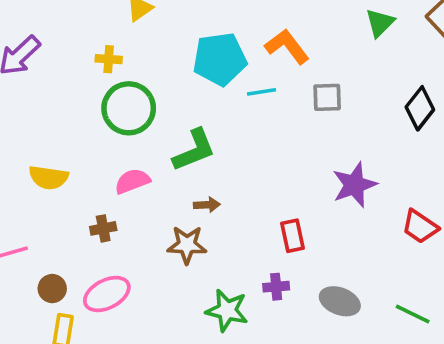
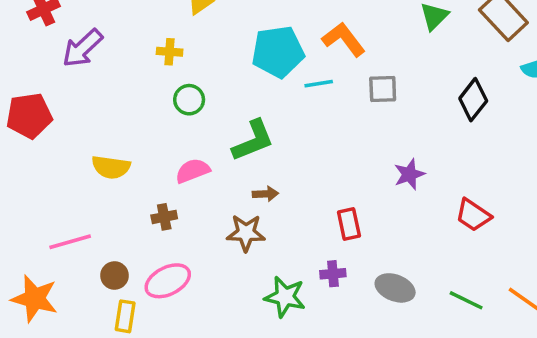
green circle: (129, 108) -> (189, 100), size x0.6
purple star: (354, 185) -> (409, 174), size x0.7

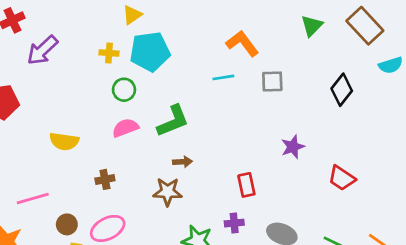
cyan pentagon: (278, 52) -> (150, 52), moved
pink semicircle: (193, 171) -> (125, 128), moved

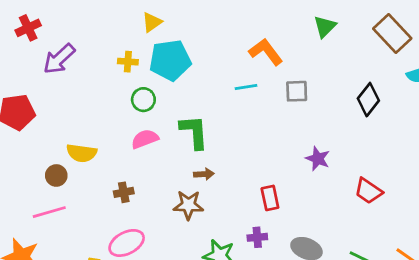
green triangle: (312, 26) -> (325, 26), moved
green L-shape: (173, 121) -> (194, 132), turned -72
purple star: (293, 147) -> (318, 159), turned -30
brown circle: (67, 224) -> (56, 175), moved

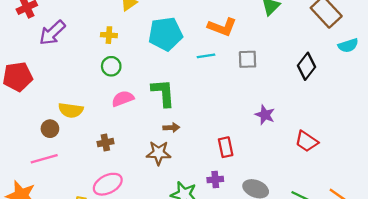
orange L-shape: (266, 52) -> (222, 27), turned 148
cyan pentagon: (170, 60) -> (166, 34), moved
green circle: (143, 100) -> (111, 66), moved

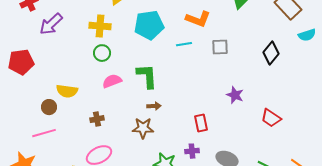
yellow cross: (109, 35) -> (100, 26), size x1.5

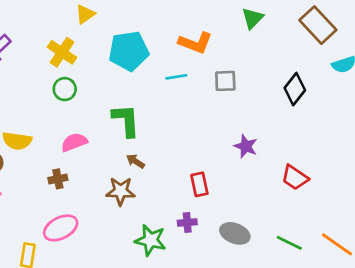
yellow cross: (100, 26) -> (62, 52), turned 30
pink semicircle: (112, 81) -> (74, 142), moved
brown arrow: (154, 106) -> (135, 161), turned -144

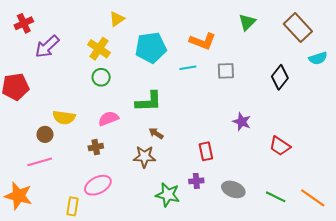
green L-shape: (126, 120) -> (149, 102), turned 92

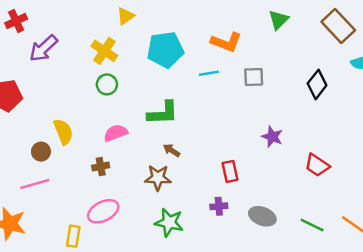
yellow semicircle: (64, 117) -> (63, 132), turned -120
green star: (168, 195) -> (169, 222), moved

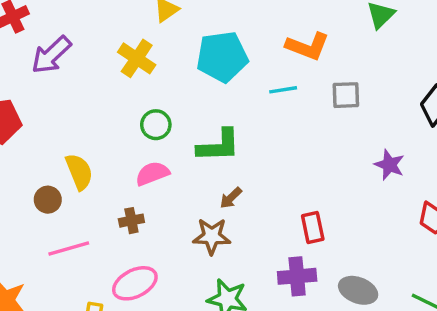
green circle: (107, 84) -> (156, 125), moved
purple star: (272, 137) -> (389, 165), moved
brown arrow: (172, 150) -> (231, 198), turned -77
pink line: (35, 184) -> (69, 248), moved
purple cross: (219, 206) -> (297, 276), size x1.5

